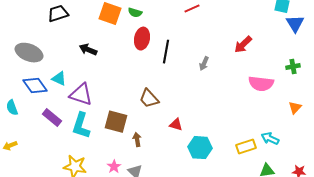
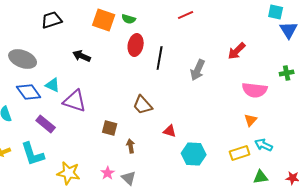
gray arrow: (204, 64) -> (198, 70), size x1.5
orange triangle: (295, 108) -> (251, 120), moved
brown square: (116, 122) -> (110, 128), size x0.7
cyan L-shape: (81, 126) -> (33, 154), moved, turned -36

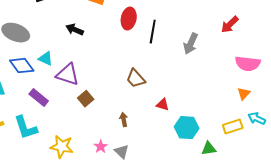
brown square: (110, 128) -> (86, 99), moved, turned 35
green triangle: (261, 177) -> (209, 149), moved

